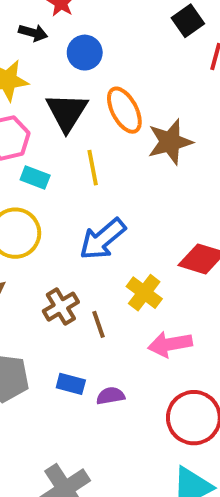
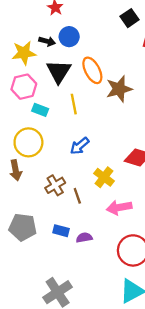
black arrow: (33, 33) -> (47, 41), moved
blue arrow: (103, 239) -> (80, 146), size x0.7

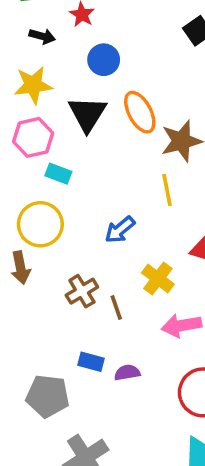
black arrow: (47, 41) -> (42, 36), moved
yellow line: (74, 104) -> (167, 190), moved
gray pentagon: (23, 227) -> (48, 396), moved

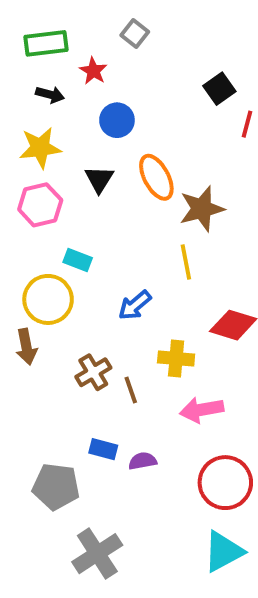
black triangle: (87, 114) -> (99, 179), size x0.7
cyan rectangle: (58, 174) -> (78, 260), moved
yellow cross: (158, 279) -> (176, 359), turned -32

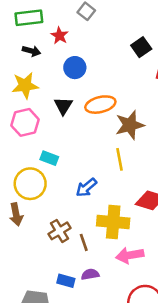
orange ellipse: (156, 177) -> (100, 105), turned -76
yellow cross: (176, 359) -> (113, 222), size x1.4
purple semicircle: (143, 461) -> (90, 274), moved

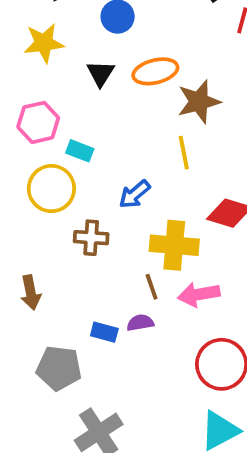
pink hexagon: (25, 122) -> (38, 122), moved
brown arrow: (16, 214) -> (31, 292), moved
brown cross: (60, 231) -> (91, 238), moved, turned 35
brown line: (84, 242) -> (152, 287), moved

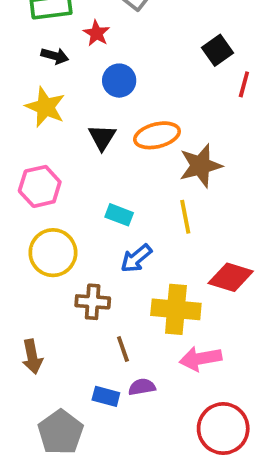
yellow star: (44, 43) -> (45, 107), turned 30
cyan rectangle: (80, 151) -> (119, 215), moved
brown line: (152, 287) -> (123, 349), moved
gray pentagon: (59, 368) -> (61, 432), turned 30

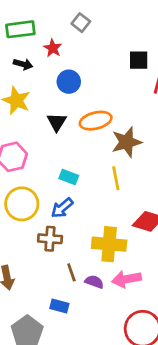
black square: (218, 50) -> (139, 60), turned 35
blue arrow: (136, 258) -> (62, 208), moved
purple semicircle: (142, 387) -> (94, 282), moved, turned 30

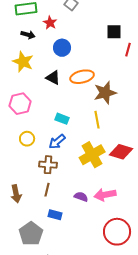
black triangle: (57, 122) -> (53, 78), turned -35
yellow circle: (22, 204) -> (27, 139), size x0.6
yellow cross: (109, 244) -> (92, 155), moved, turned -35
brown line: (71, 272) -> (47, 190), moved, turned 32

